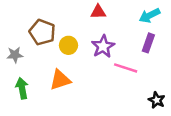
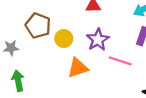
orange triangle: (60, 80) -> (78, 68), moved

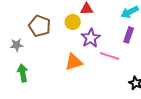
yellow circle: (64, 38) -> (73, 22), moved

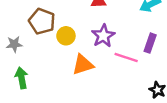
yellow circle: (73, 22) -> (66, 36), moved
purple rectangle: (129, 35) -> (150, 43), moved

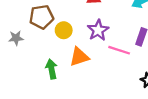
brown pentagon: (42, 21) -> (41, 17), turned -30
green arrow: (21, 78) -> (51, 69), moved

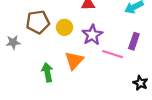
yellow circle: (64, 30) -> (64, 27), moved
orange triangle: (79, 57) -> (74, 60), turned -30

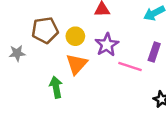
orange triangle: (74, 60) -> (77, 64), moved

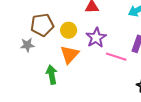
gray star: (17, 53) -> (27, 45), moved

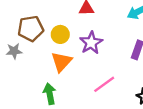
pink line: (116, 57) -> (104, 84), moved, turned -54
green arrow: (52, 75) -> (50, 94), moved

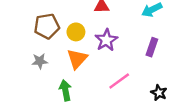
gray star: (14, 51) -> (40, 61), moved

